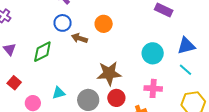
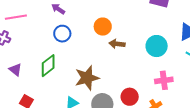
brown arrow: (79, 38) -> (117, 44), moved
brown star: (109, 73) -> (87, 78), moved

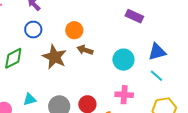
brown star: (87, 78) -> (54, 57), moved, turned 30

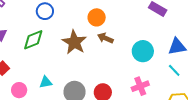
blue circle: (33, 30) -> (45, 11), moved
pink cross: (124, 95) -> (140, 86), turned -30

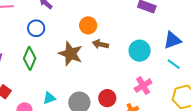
green diamond: (33, 40) -> (30, 58), turned -35

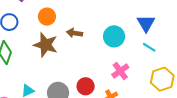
orange circle: (88, 25) -> (47, 17), moved
blue triangle: (172, 40) -> (146, 23), turned -36

